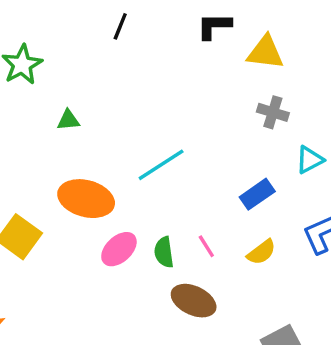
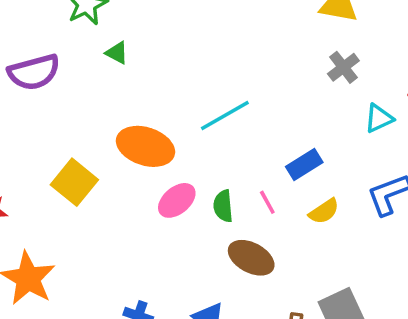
gray cross: (273, 112) -> (343, 67), turned 32
green triangle: (68, 120) -> (117, 53), moved, turned 30
blue rectangle: (257, 194) -> (304, 165), moved

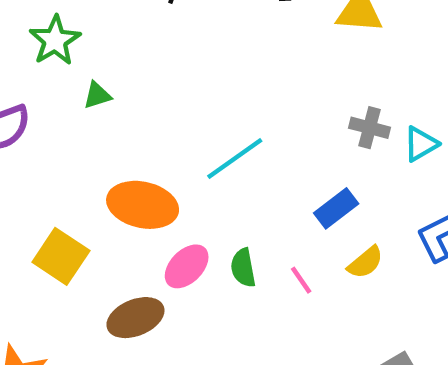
green triangle: (117, 53) -> (97, 95), turned -40
gray cross: (343, 67) -> (370, 128), moved, turned -32
pink line: (267, 202) -> (301, 280), moved
brown ellipse: (251, 258) -> (135, 318), moved, turned -45

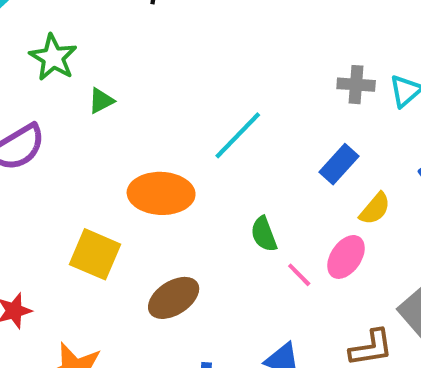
pink ellipse: (187, 266) -> (346, 257), moved
pink line: (301, 280) -> (299, 275), moved

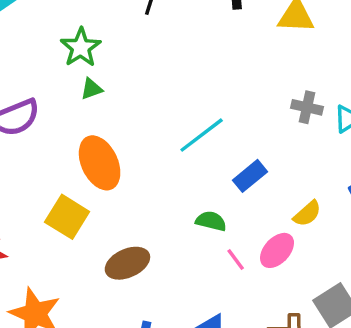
green star: (53, 58) -> (81, 47), moved
blue rectangle: (339, 164) -> (250, 176), moved
orange ellipse: (161, 193) -> (100, 163), moved, turned 54
green semicircle: (264, 234) -> (211, 221), turned 116

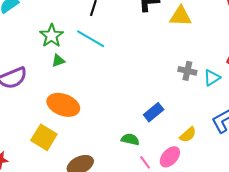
cyan line: (202, 135) -> (91, 39), moved, turned 68
orange ellipse: (100, 163) -> (63, 105), turned -44

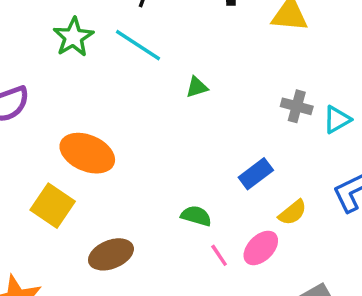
green triangle: (58, 61) -> (197, 87), moved
blue rectangle: (154, 112) -> (256, 174), moved

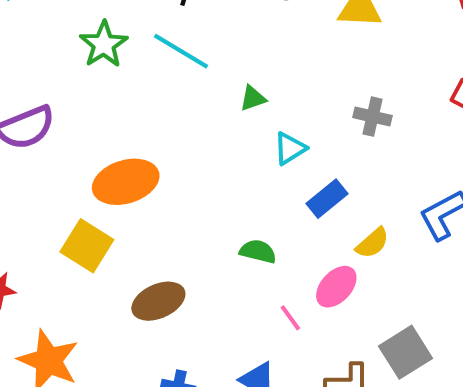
cyan triangle: (337, 120) -> (290, 148), moved
orange ellipse: (87, 153) -> (126, 182), turned -38
pink line: (219, 255) -> (290, 318), moved

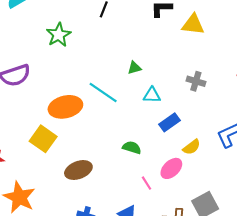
cyan line: (181, 51) -> (103, 92), moved
cyan triangle: (290, 148) -> (152, 95), turned 30

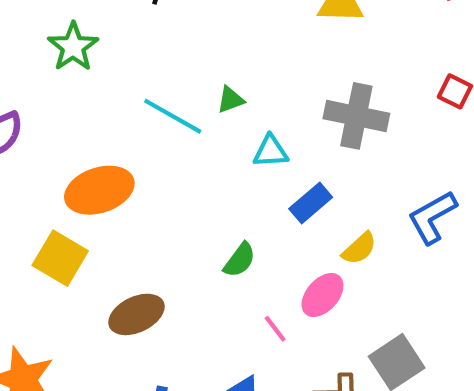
gray cross: (196, 81) -> (356, 116), size x1.6
cyan line: (103, 92) -> (173, 116), moved
green semicircle: (132, 148) -> (240, 260), turned 114

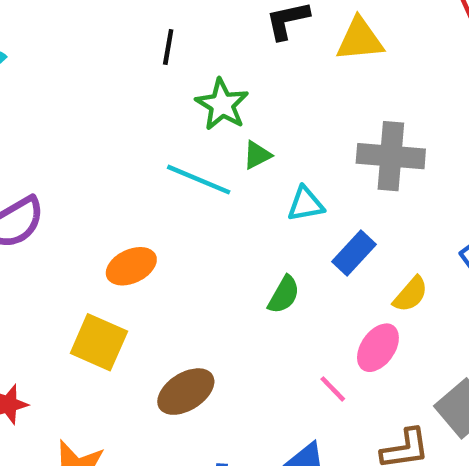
green star: (73, 47) -> (222, 105), moved
orange ellipse: (99, 190) -> (131, 266), size x0.7
green semicircle: (240, 260) -> (284, 295), moved

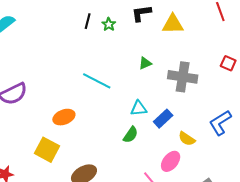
green star: (222, 105) -> (109, 24), moved, size x0.6
green triangle: (257, 155) -> (145, 63), moved
cyan triangle: (306, 204) -> (139, 108), moved
yellow semicircle: (411, 294) -> (187, 139), turned 78

